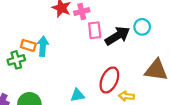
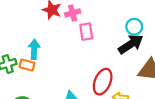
black arrow: (117, 36) -> (131, 44), moved
orange rectangle: (28, 45) -> (27, 65), moved

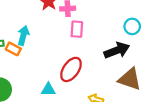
cyan circle: (134, 27) -> (132, 26), moved
red ellipse: (103, 82) -> (71, 69), moved

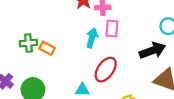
cyan arrow: (23, 35) -> (92, 38), moved

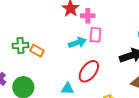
cyan arrow: (92, 38) -> (77, 43), turned 54

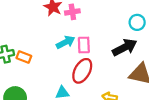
pink rectangle: (95, 35) -> (84, 45), moved

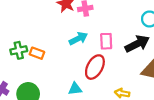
pink rectangle: (84, 45) -> (106, 41), moved

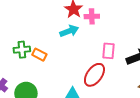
cyan arrow: (78, 38) -> (69, 31), moved

